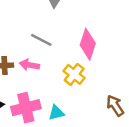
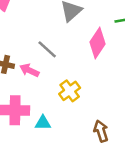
pink diamond: (88, 44) -> (97, 43), moved

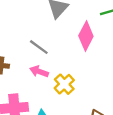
pink arrow: (29, 70) -> (39, 72), moved

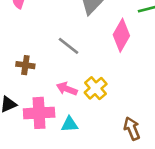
pink arrow: (39, 72) -> (67, 89), moved

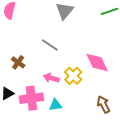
pink diamond: (121, 35) -> (97, 63), moved, turned -50
brown cross: (25, 65) -> (18, 62), turned 32

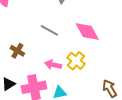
pink diamond: (97, 63) -> (87, 31), moved

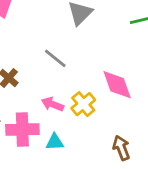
pink diamond: (87, 31) -> (117, 85), moved

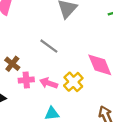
pink cross: (22, 129) -> (26, 80), moved, size x0.6

